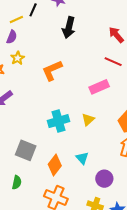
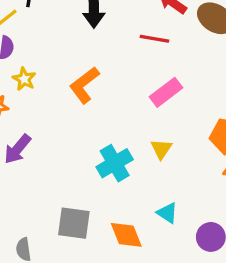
red line: (113, 62) -> (154, 39), moved
orange diamond: (55, 165) -> (126, 235), turned -45

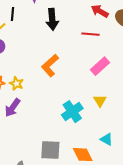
yellow star: (24, 79) -> (16, 84), moved

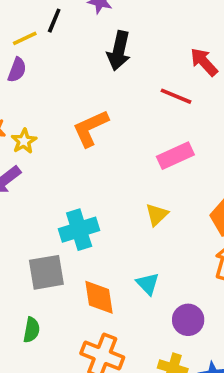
cyan cross: (72, 112) -> (79, 230), moved
gray square: (50, 150) -> (46, 272), turned -30

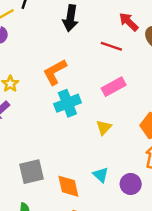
cyan cross: (79, 230) -> (67, 103), moved
purple circle: (188, 320) -> (131, 184), moved

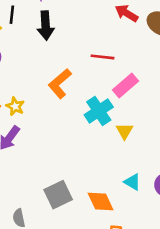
black arrow: (70, 18) -> (46, 26), moved
red line: (111, 46) -> (102, 57), moved
cyan cross: (67, 103) -> (99, 111), moved

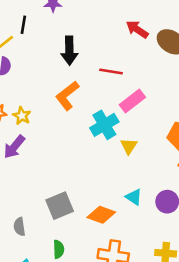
black arrow: (46, 26) -> (69, 51), moved
orange diamond: (101, 202) -> (101, 215), turned -48

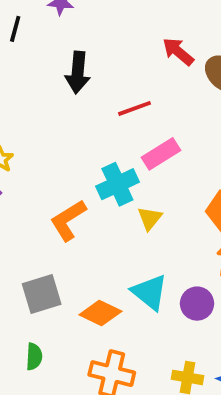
red line: (111, 71) -> (135, 108), turned -35
orange L-shape: (67, 96) -> (68, 220), moved
cyan triangle: (134, 197) -> (150, 292), size x1.5

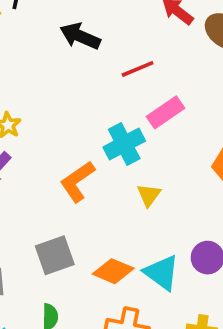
black arrow: (78, 72) -> (80, 36), turned 111
yellow triangle: (150, 218) -> (149, 195), moved
cyan triangle: (150, 292) -> (162, 273), moved

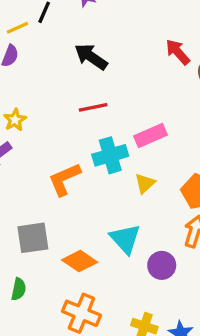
red line: (138, 69) -> (93, 107), moved
yellow triangle: (149, 195) -> (145, 183), moved
cyan triangle: (162, 273) -> (125, 239), moved

